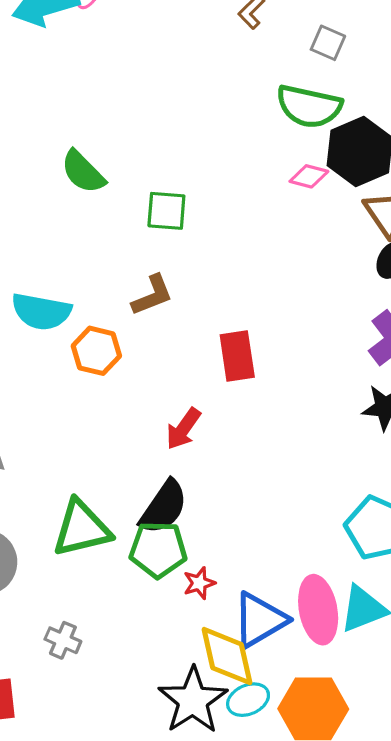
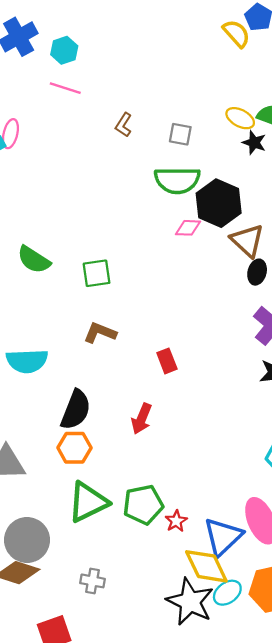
brown L-shape: (152, 295) -> (100, 333), turned -124
orange hexagon: (96, 351) -> (74, 448), moved
red rectangle: (237, 356) -> (167, 361), size x0.7
black semicircle: (164, 507) -> (76, 410), moved

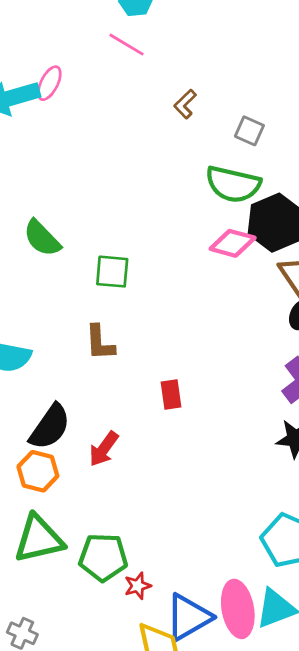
pink diamond: (188, 228) -> (233, 243), size x1.4
brown L-shape: (100, 333) -> (100, 343), turned -128
red arrow: (142, 419) -> (104, 449), moved

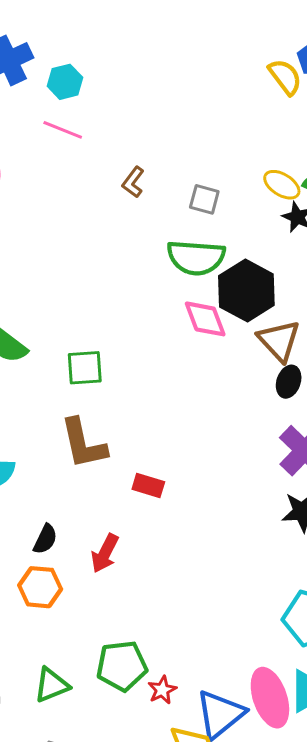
pink diamond: (233, 243) -> (205, 319), turned 63
brown L-shape: (100, 343) -> (83, 444), size x1.4
red rectangle: (171, 394) -> (148, 486), moved, turned -56
black semicircle: (50, 427) -> (45, 539), size x0.6
green triangle: (39, 539) -> (52, 685), moved, size x0.7

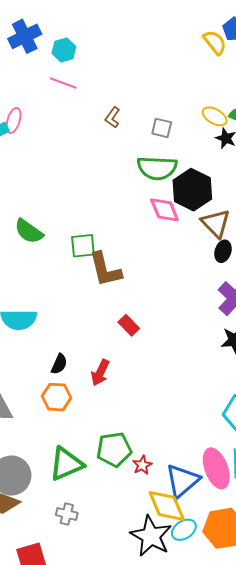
brown L-shape: (83, 444) -> (105, 270), moved
red rectangle: (148, 486) -> (129, 325), turned 30
green triangle: (52, 685) -> (66, 464), size x1.4

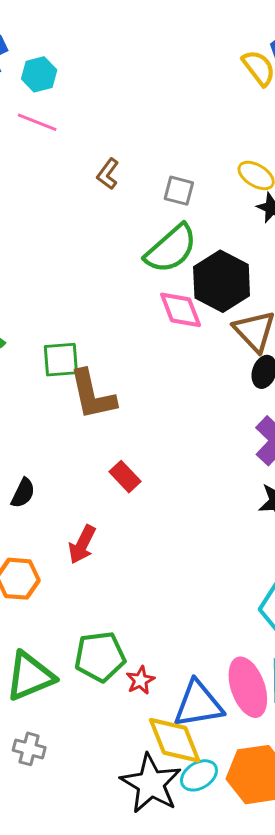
green semicircle: (157, 168) -> (171, 249), turned -45
black semicircle: (59, 364) -> (23, 493), moved
blue triangle: (182, 481) -> (198, 704), turned 30

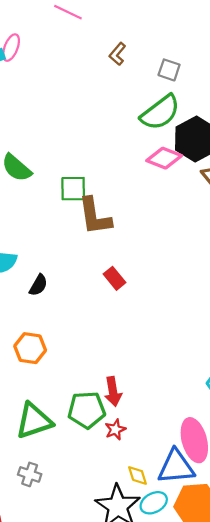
pink diamond: (181, 310) -> (164, 158), turned -52
red arrow: (82, 544) -> (113, 392), moved, turned -40
blue triangle: (198, 704) -> (176, 467), moved
yellow diamond: (175, 740) -> (138, 476), size x0.5

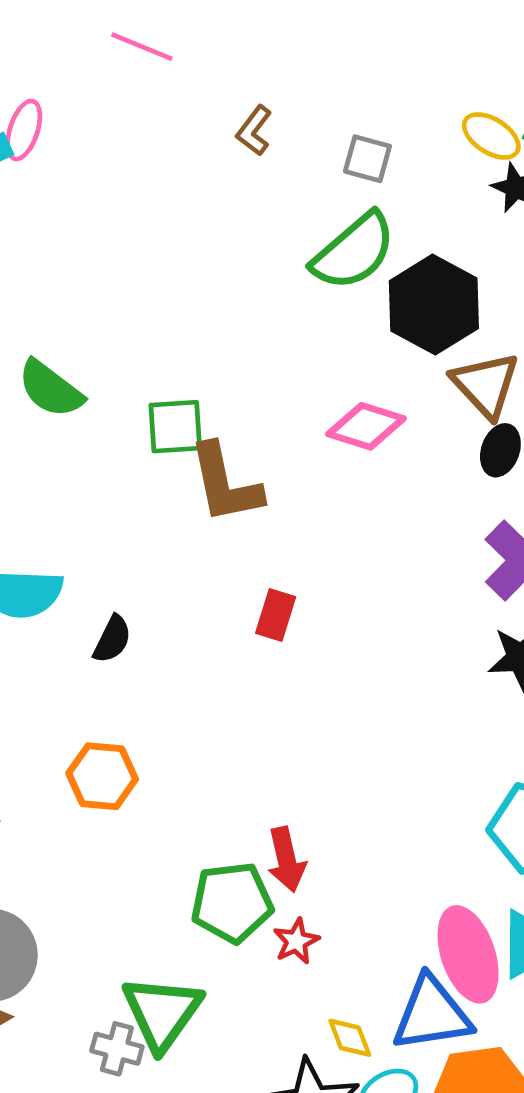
pink diamond: (164, 158) -> (366, 426), moved
red rectangle: (115, 278) -> (276, 615), turned 60
green triangle: (34, 421) -> (162, 1013), moved, turned -33

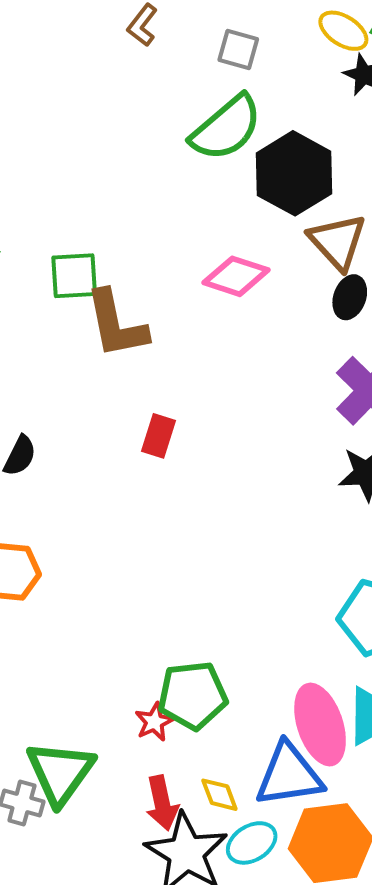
red arrow: (286, 860) -> (162, 803), moved
green pentagon: (232, 902) -> (193, 695), moved
red star: (296, 941) -> (154, 722), moved

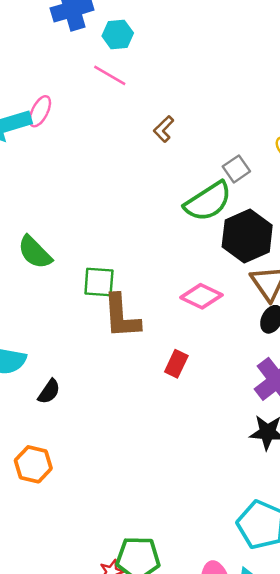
gray square: (238, 49) -> (236, 169), moved, turned 32
red rectangle: (158, 436) -> (176, 364), moved

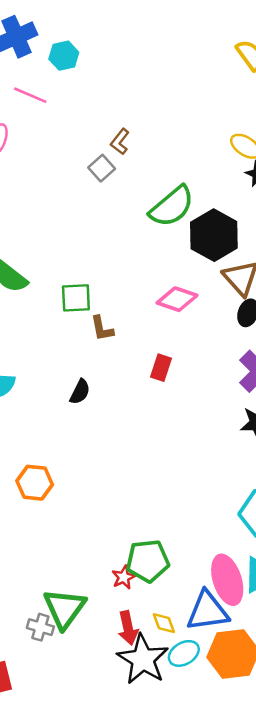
pink line: (110, 75) -> (30, 95), moved
gray square: (236, 169) -> (102, 168), moved
brown L-shape: (121, 316) -> (102, 328), size x0.6
black semicircle: (49, 391) -> (80, 392), moved

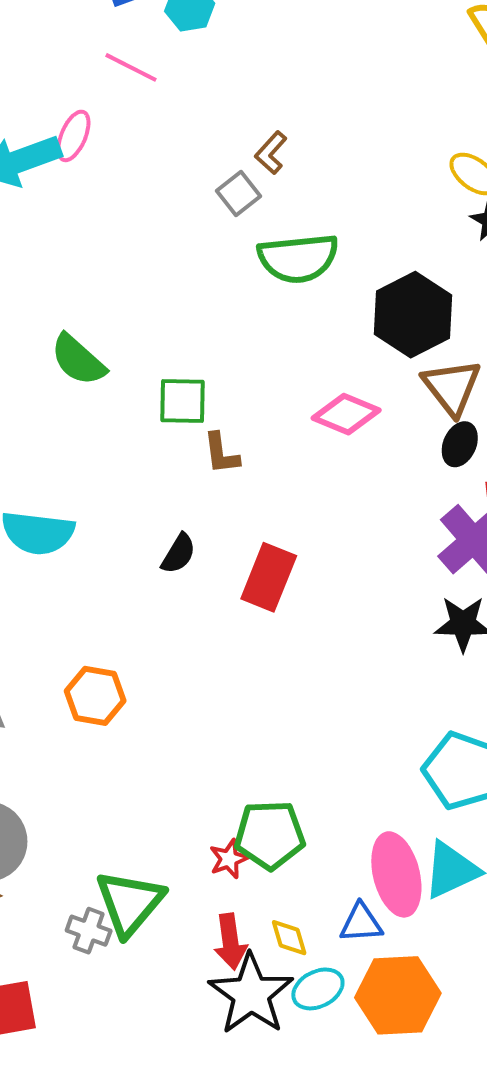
green semicircle: (172, 206) -> (298, 258), moved, turned 30
red rectangle: (161, 368) -> (269, 577), moved, size x1.5
blue triangle: (208, 611) -> (361, 923), size x0.6

